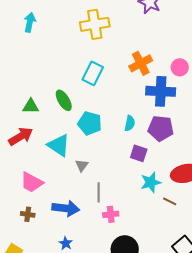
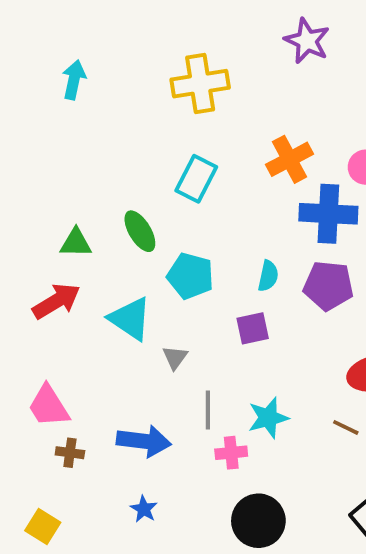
purple square: (139, 153) -> (253, 328), moved, turned -30
pink trapezoid: (32, 182) -> (49, 406), moved, turned 30
cyan star: (151, 182) -> (268, 418), moved

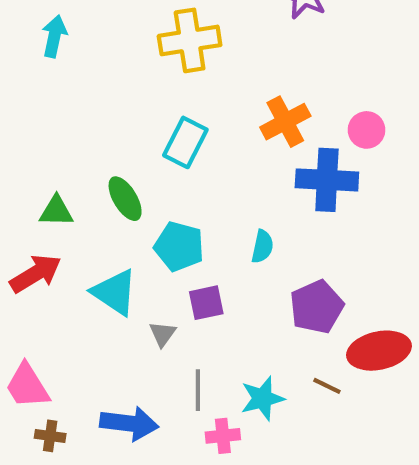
purple pentagon: (328, 286) -> (317, 307), moved, turned -30
purple square: (253, 328) -> (206, 303), moved
brown line: (346, 427) -> (327, 386), moved

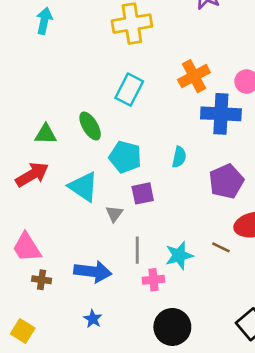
purple pentagon: (317, 307) -> (226, 181), moved

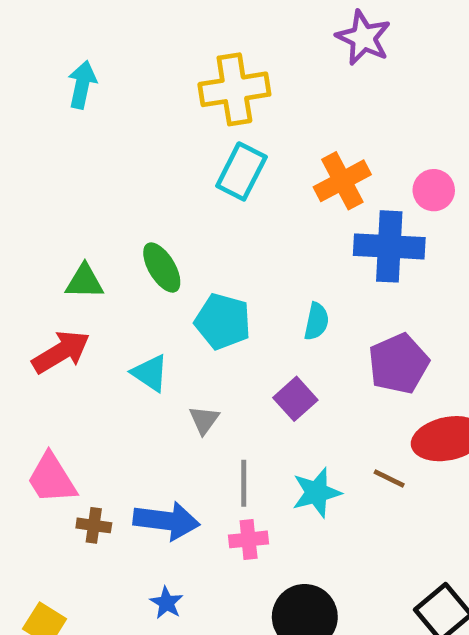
cyan rectangle: (129, 90) -> (241, 171), moved
cyan triangle: (83, 187) -> (150, 373), size x0.7
purple square: (143, 193) -> (295, 399), moved, turned -30
brown cross: (42, 280) -> (94, 525), moved
pink cross: (153, 280) -> (249, 539), moved

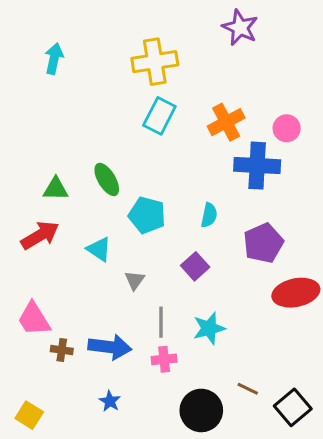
brown line: (389, 479) -> (248, 389), moved

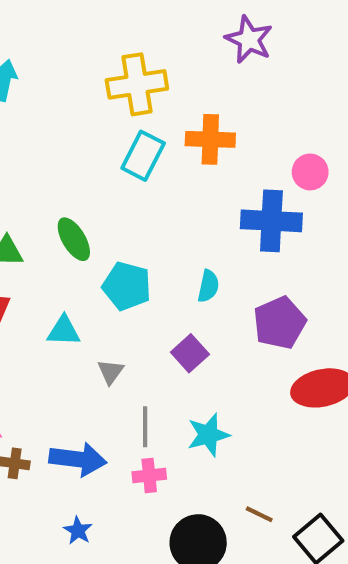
orange cross: (226, 122) -> (210, 139), moved, turned 30
cyan triangle: (99, 249) -> (64, 331), turned -32

